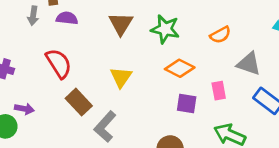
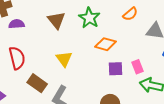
green star: (165, 29) -> (89, 18), turned 30
red semicircle: (59, 63) -> (17, 58), turned 30
pink rectangle: (219, 91) -> (137, 67), moved

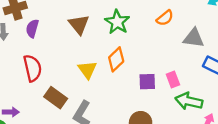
purple semicircle: (17, 24) -> (32, 28), turned -70
orange diamond: (105, 44) -> (116, 59), moved, turned -60

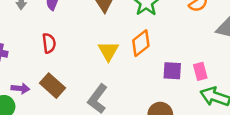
red semicircle: (32, 68) -> (49, 43), size x0.7
brown rectangle: (56, 98) -> (52, 86), moved

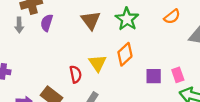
red semicircle: (49, 43) -> (76, 74), moved

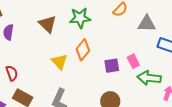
green star: (127, 19) -> (80, 18), turned -30
red semicircle: (76, 74) -> (12, 73), moved

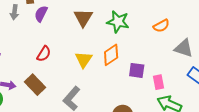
purple square: (112, 66) -> (137, 70), moved
red semicircle: (12, 73) -> (44, 54), moved, turned 35

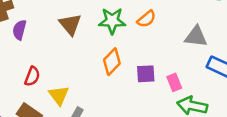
orange semicircle: (161, 26) -> (146, 19), moved
yellow triangle: (84, 60) -> (59, 95), moved

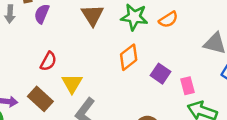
purple square: (146, 74) -> (160, 74), turned 30

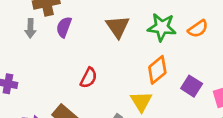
red semicircle: (48, 61) -> (89, 78), moved
yellow triangle: (72, 83) -> (141, 101), moved

